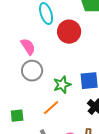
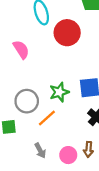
gray circle: (32, 71) -> (27, 101), moved

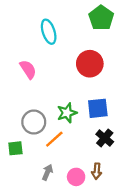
red circle: (67, 33) -> (90, 64), moved
gray arrow: (40, 151) -> (47, 172), turned -128

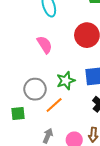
pink semicircle: (28, 69) -> (45, 45), moved

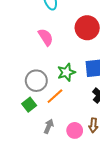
green square: (18, 113) -> (29, 105), moved, turned -32

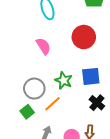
green star: (66, 72) -> (64, 80), turned -30

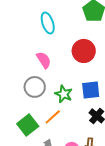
gray circle: (34, 89) -> (35, 87), moved
green square: (27, 112) -> (28, 125), size x1.5

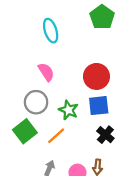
red circle: (84, 51) -> (96, 76), moved
green square: (28, 125) -> (25, 131), moved

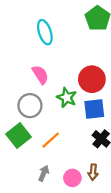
green star: (68, 110) -> (67, 98), moved

